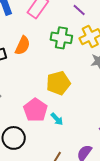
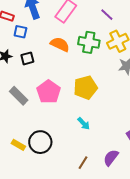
orange semicircle: (23, 46) -> (60, 44), moved, turned -90
pink pentagon: (35, 110) -> (49, 92), moved

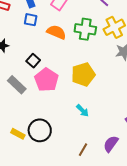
blue square: (20, 32) -> (31, 20), moved
black square: (27, 58) -> (33, 61), moved, turned -32

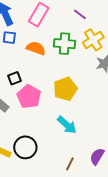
black square: (33, 61) -> (14, 78), turned 32
cyan arrow: (83, 111) -> (67, 125), size x1.5

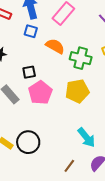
green cross: (64, 44) -> (81, 58), moved
cyan arrow: (67, 125) -> (86, 137), moved

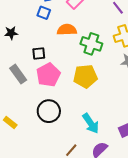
orange semicircle: (55, 46) -> (67, 30), turned -36
black circle: (28, 142) -> (49, 111), moved

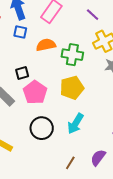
cyan arrow: (91, 123) -> (75, 124), moved, turned 75

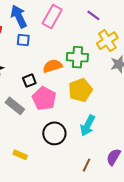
orange semicircle: (46, 45) -> (52, 66), moved

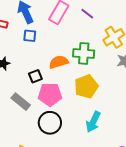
purple line: (93, 15) -> (87, 14), moved
pink pentagon: (44, 99) -> (50, 94), turned -30
black circle: (54, 133) -> (50, 123), moved

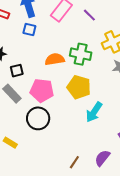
black square: (35, 76) -> (17, 71), moved
yellow pentagon: (86, 86) -> (79, 87), turned 30
cyan arrow: (93, 122) -> (94, 112), moved

